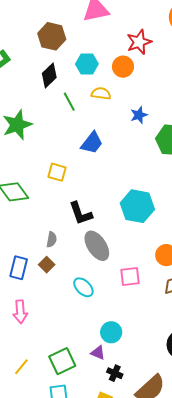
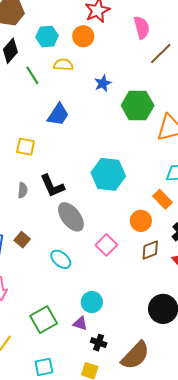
gray semicircle: (52, 239) -> (23, 190), moved
pink square: (130, 276) -> (106, 245), turned -35
green square: (62, 361) -> (44, 320), moved

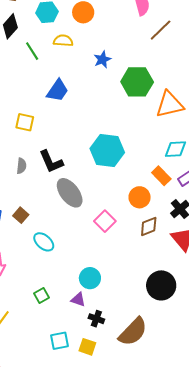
cyan ellipse: (61, 259) -> (44, 242), moved
green square: (44, 320) -> (42, 295), size x0.6
cyan square: (44, 367) -> (60, 341), moved

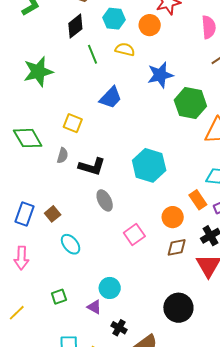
blue star: (102, 59) -> (160, 75), size x1.5
black L-shape: (51, 162) -> (92, 167), turned -60
gray semicircle: (21, 166) -> (63, 155), moved
gray ellipse: (70, 193) -> (105, 200), size x0.7
black cross: (96, 319) -> (119, 328), moved

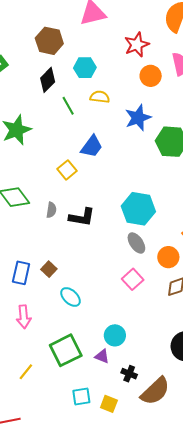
orange circle: (150, 25) -> (151, 76), moved
yellow square: (73, 123) -> (67, 170), moved, turned 36
gray ellipse: (105, 200) -> (136, 243), moved
green square: (59, 297) -> (66, 350), size x2.0

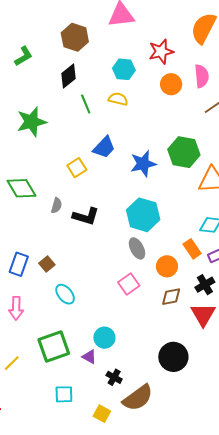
cyan hexagon: (85, 68) -> (124, 69), moved
blue star: (138, 118) -> (143, 164), moved
yellow square: (109, 404) -> (102, 414), moved

